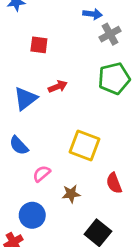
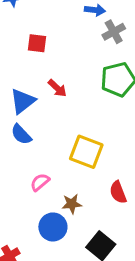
red arrow: (58, 86) -> (57, 88), turned 66
blue semicircle: (19, 146) -> (21, 134), moved
blue circle: (32, 215) -> (53, 227), moved

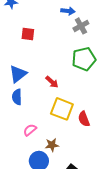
red arrow: (57, 88) -> (52, 82), moved
blue semicircle: (21, 134) -> (17, 97), turned 42
red semicircle: (118, 192) -> (84, 119), moved

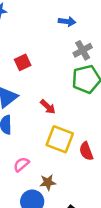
gray cross: (81, 26) -> (83, 50), moved
red square: (28, 34) -> (23, 62), moved, turned -32

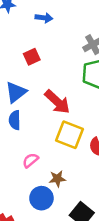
blue arrow: (67, 21) -> (44, 18), moved
red arrow: (48, 107) -> (57, 102), size x1.6

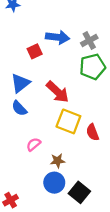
blue arrow: (44, 18) -> (58, 37), moved, size x1.5
blue semicircle: (15, 120) -> (19, 108), turned -42
blue circle: (41, 198) -> (54, 183), moved

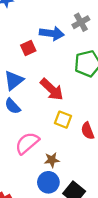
gray cross: (89, 41) -> (81, 22), moved
yellow square: (68, 121) -> (63, 120), size x0.7
pink semicircle: (34, 144) -> (27, 143), size x1.6

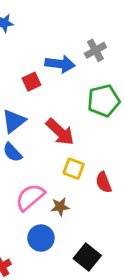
brown star: (52, 160) -> (60, 207), moved
blue circle: (48, 182) -> (41, 238), moved

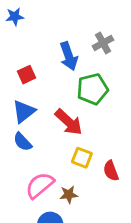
blue arrow: (60, 64) -> (69, 56), turned 64
red square: (31, 82) -> (26, 75), moved
green pentagon: (104, 101) -> (92, 89), moved

